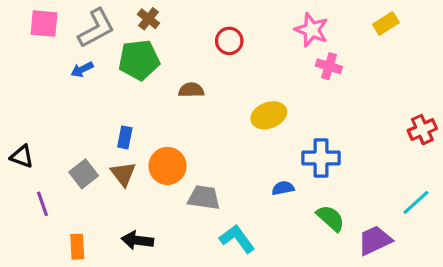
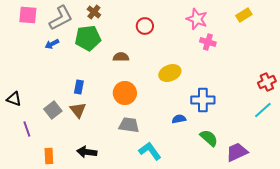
orange circle: (167, 166) -> (125, 93), moved
cyan line: (416, 202) -> (263, 110), moved

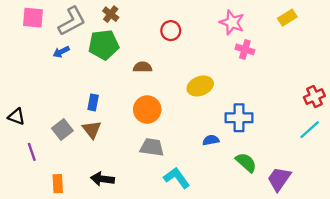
purple trapezoid: (237, 152) -> (279, 179), turned -30

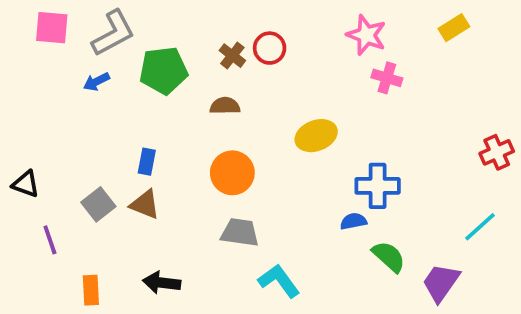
brown cross: (111, 14) -> (232, 56), moved
brown triangle: (92, 130) -> (145, 204), turned -30
cyan line: (310, 130) -> (480, 227), moved
blue semicircle: (211, 140) -> (353, 221), moved

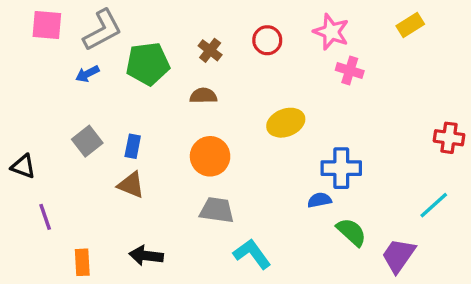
red circle: (270, 48) -> (267, 40), moved
red cross: (497, 152) -> (449, 138), turned 32
gray square: (98, 204) -> (87, 141), moved

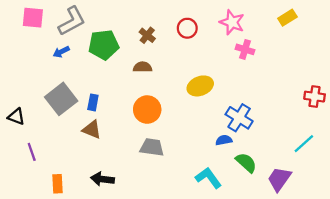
gray square: (87, 141) -> (61, 99), size x1.5
blue cross: (341, 168) -> (239, 118), turned 32
cyan L-shape: (252, 254) -> (208, 178), moved

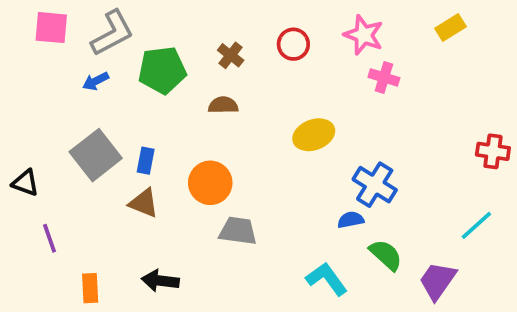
orange circle: (147, 110) -> (210, 183), moved

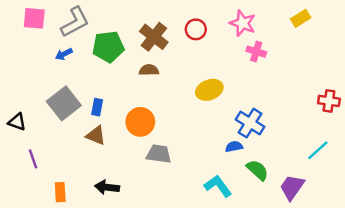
brown cross: (231, 55) -> (154, 37), size x1.6

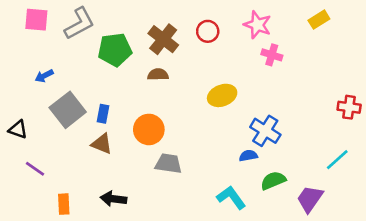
blue arrow: (64, 54) -> (44, 76), moved
purple line: (33, 159) -> (35, 169), turned -36
green semicircle: (257, 170) -> (273, 181), turned -65

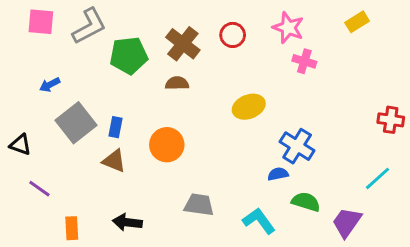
gray trapezoid: (168, 163) -> (199, 205), moved
green semicircle: (273, 181) -> (306, 202), turned 40

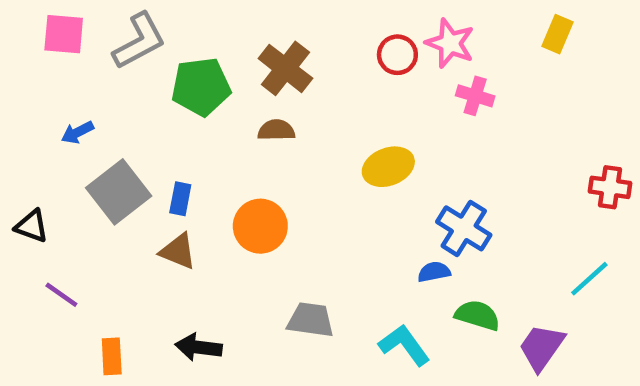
yellow rectangle: (357, 22) -> (557, 34), turned -35
red circle: (233, 35) -> (397, 55), moved

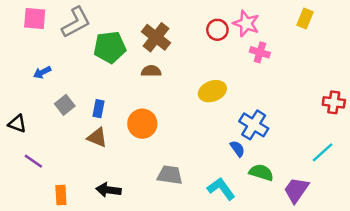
gray square: (119, 192) -> (65, 105), size x0.6
blue semicircle: (434, 272) -> (237, 149), turned 66

